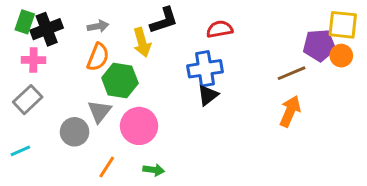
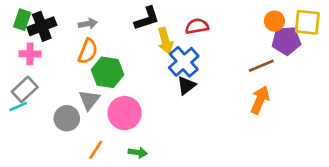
yellow arrow: (142, 42) -> (165, 41), moved
orange circle: (341, 56) -> (274, 21), moved
blue cross: (205, 69) -> (184, 62), turned -32
cyan line: (20, 151) -> (18, 106), moved

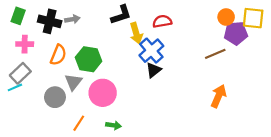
black cross: (42, 26) -> (50, 21), moved, turned 35
orange semicircle: (88, 51) -> (58, 55), moved
orange arrow: (260, 100) -> (219, 96), moved

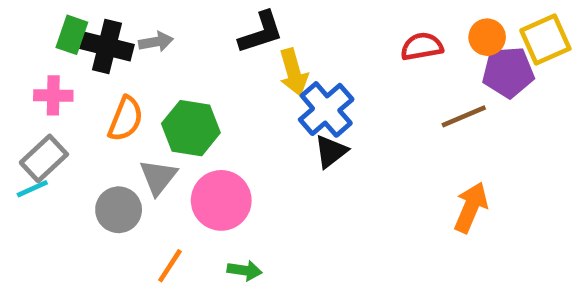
green rectangle: (18, 16) -> (72, 35), moved
yellow square: (253, 18) -> (545, 39), turned -30
red semicircle: (162, 21) -> (422, 46), moved

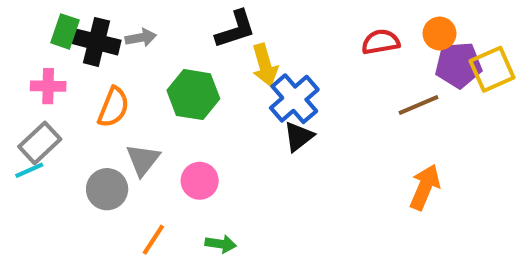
yellow square: (545, 39) -> (492, 69), moved
green hexagon: (191, 128) -> (193, 95), moved
pink circle: (221, 200) -> (200, 181), size x0.7

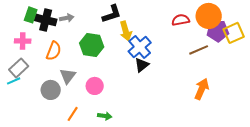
orange circle: (439, 33) -> (209, 16), size x1.6

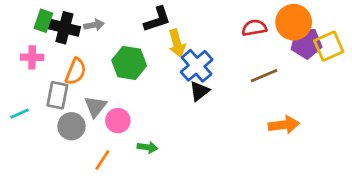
brown line: (199, 50) -> (264, 76), moved
gray rectangle: (19, 68) -> (57, 95), moved, turned -36
pink circle: (95, 86) -> (118, 121), moved
orange arrow: (202, 89) -> (284, 125), turned 60
green arrow: (105, 116) -> (147, 147), moved

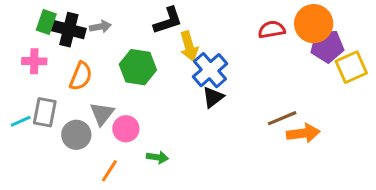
yellow square: (329, 46) -> (351, 67), moved
brown line: (264, 76) -> (282, 118), moved
gray rectangle: (57, 95) -> (45, 112), moved

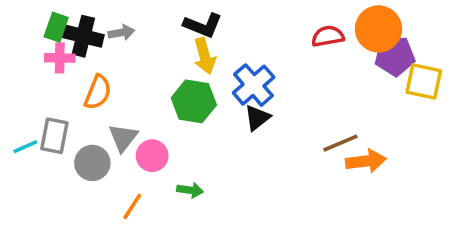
black L-shape: (168, 21) -> (203, 25), turned 40
yellow arrow: (189, 46) -> (205, 56), moved
pink cross: (34, 61) -> (60, 58), moved
green hexagon: (138, 67) -> (194, 101), moved
yellow square: (351, 67) -> (424, 81), turned 36

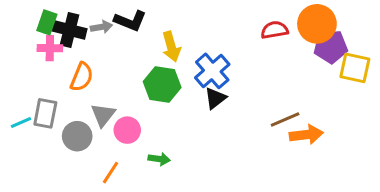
black L-shape: (203, 25) -> (130, 21), moved

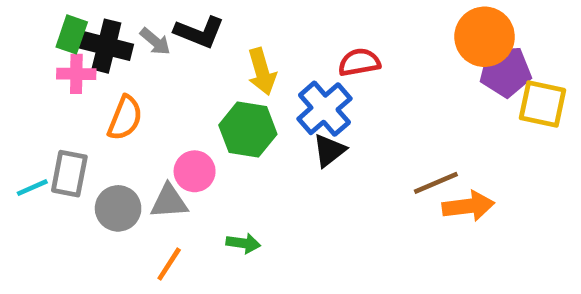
gray arrow: (101, 27) -> (155, 41), turned 50
red semicircle: (274, 30) -> (359, 62), moved
gray triangle: (103, 115) -> (169, 201), moved, turned 48
pink circle: (127, 130) -> (195, 171), moved

